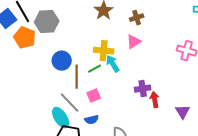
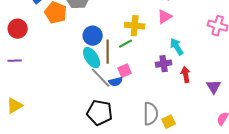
cyan arrow: (113, 64) -> (177, 47), moved
purple cross: (143, 89) -> (164, 64), moved
cyan ellipse: (61, 118) -> (92, 58), moved
blue semicircle: (92, 120) -> (116, 82), moved

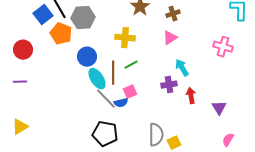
yellow cross: (135, 26) -> (125, 38), moved
blue circle: (93, 36) -> (87, 57), moved

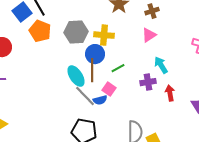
gray hexagon: (83, 18) -> (76, 32), moved
blue circle: (87, 57) -> (95, 54), moved
green line: (131, 65) -> (118, 68), moved
pink square: (130, 92) -> (109, 89), turned -32

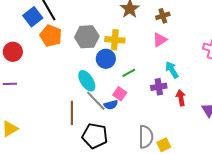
brown line: (92, 70) -> (72, 113), moved

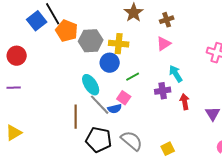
orange pentagon: (51, 36) -> (67, 31), moved
gray semicircle: (146, 137) -> (132, 141), moved, turned -50

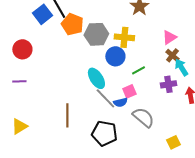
brown cross: (167, 20) -> (172, 55), moved, turned -32
pink square: (124, 98) -> (129, 91), turned 32
brown line: (76, 117) -> (67, 115), moved
gray semicircle: (132, 141) -> (143, 117), moved

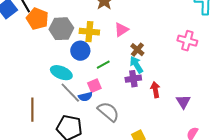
pink triangle: (169, 37) -> (121, 30), moved
cyan arrow: (181, 67) -> (136, 65), moved
cyan ellipse: (96, 78) -> (61, 73), turned -35

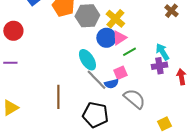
pink triangle: (121, 30) -> (119, 38), moved
yellow cross: (89, 32) -> (115, 19), turned 36
brown cross: (137, 50) -> (171, 11), moved
cyan ellipse: (61, 73) -> (87, 60), turned 35

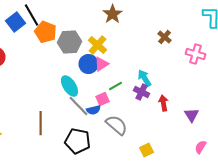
brown cross: (171, 11) -> (164, 37), moved
green line: (129, 52) -> (116, 86), moved
purple cross: (159, 66) -> (142, 92), turned 35

